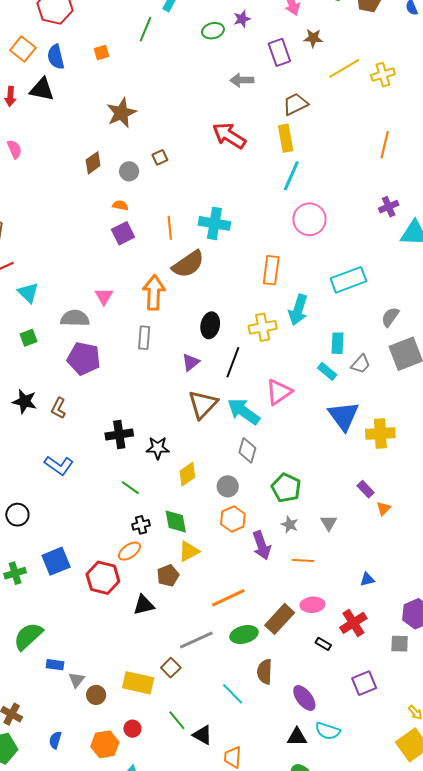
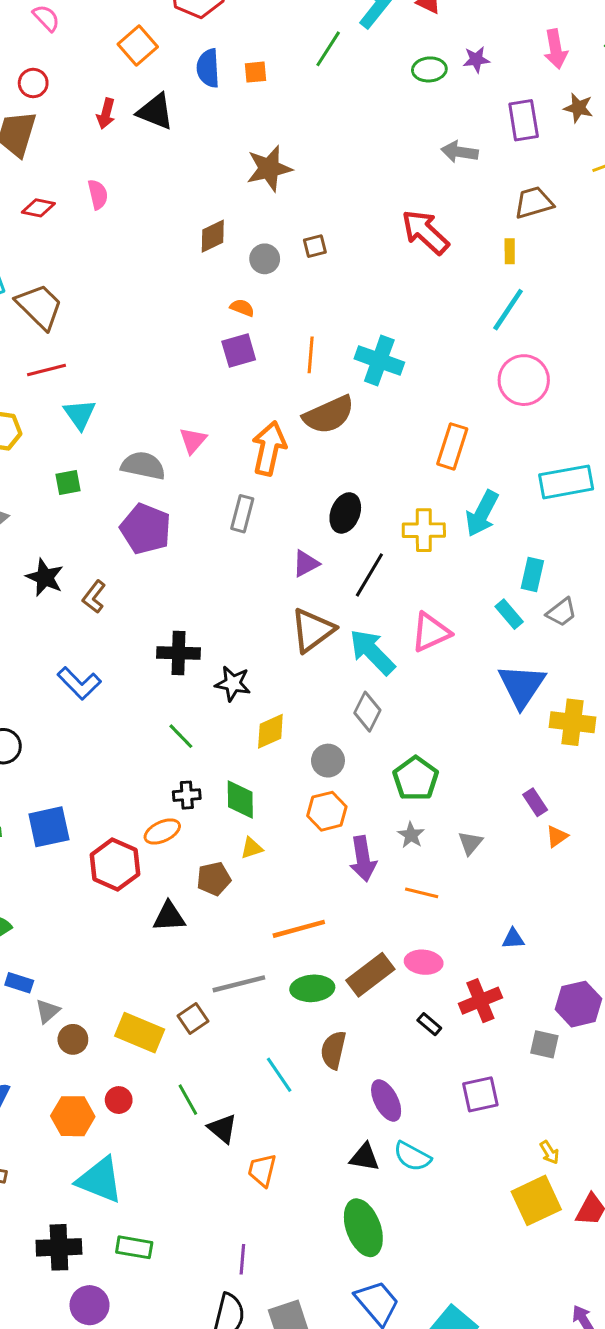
blue semicircle: (56, 57) -> (208, 68), moved
yellow rectangle: (286, 138) -> (510, 251), size x0.6
yellow triangle: (189, 551) -> (252, 848), size x0.7

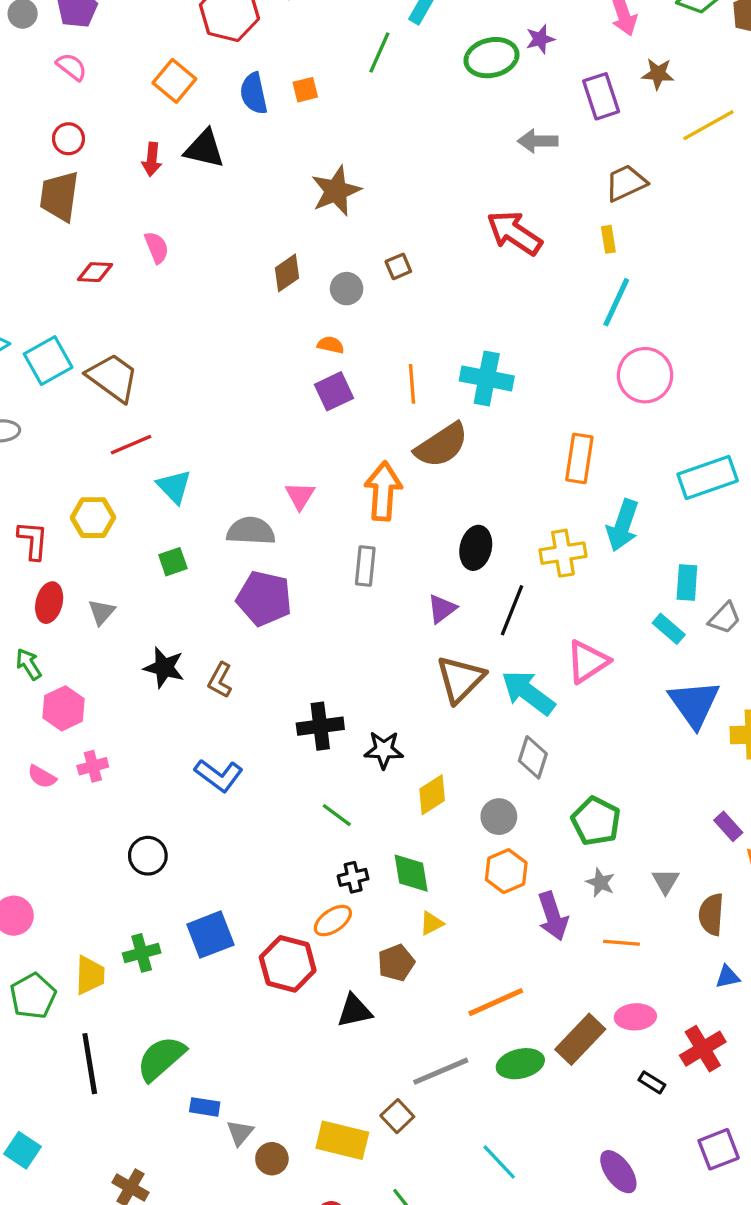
green ellipse: (429, 69) -> (492, 58), size x1.4
brown semicircle: (333, 1050) -> (711, 914), moved

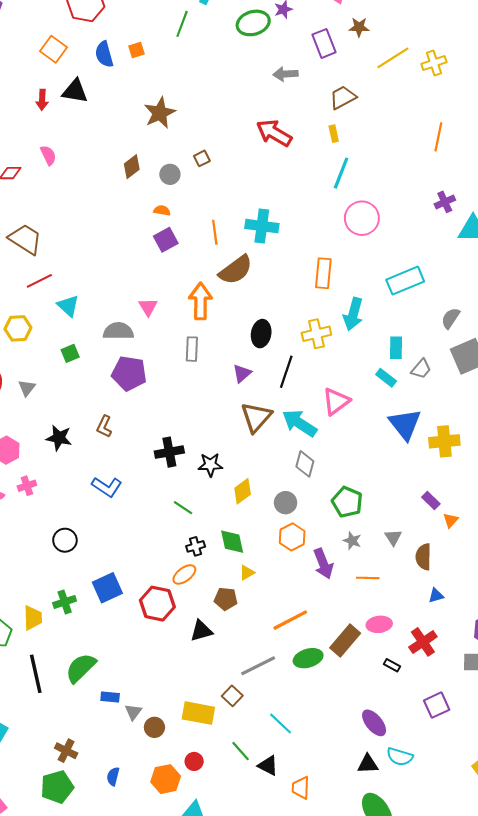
black star: (164, 668) -> (59, 438), moved
brown pentagon: (396, 963) -> (226, 599), turned 30
cyan line: (499, 1162) -> (281, 723), moved

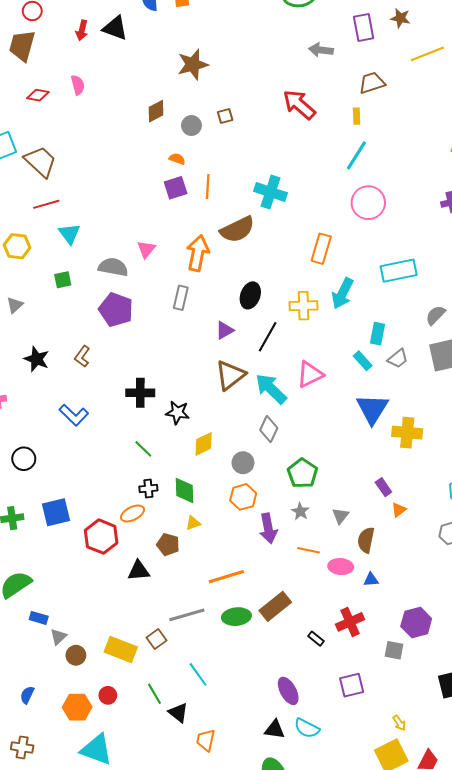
orange line: (215, 232) -> (208, 186), moved
pink ellipse: (379, 624) -> (341, 567), moved

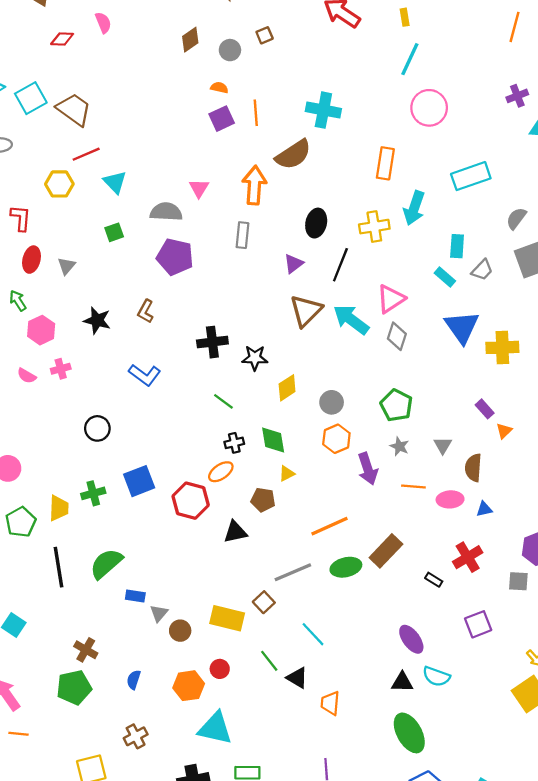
yellow hexagon: (17, 246) -> (59, 184), moved
gray diamond: (269, 429) -> (397, 336), moved
brown cross: (22, 747) -> (136, 736), turned -30

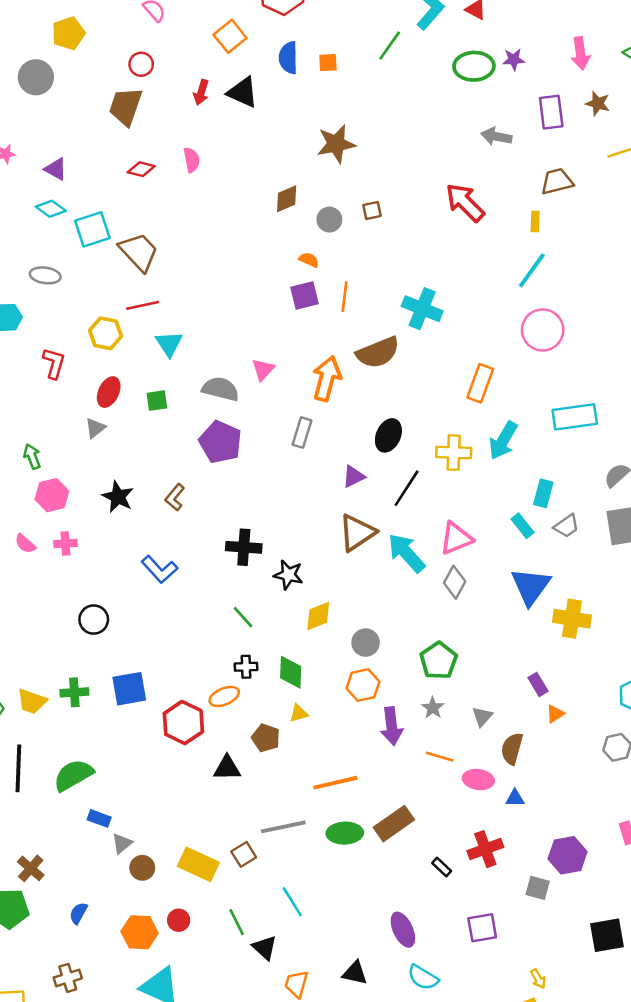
red ellipse: (32, 260) -> (109, 392), moved
yellow trapezoid: (59, 508) -> (32, 701), turned 96
black triangle: (402, 682) -> (355, 973), moved

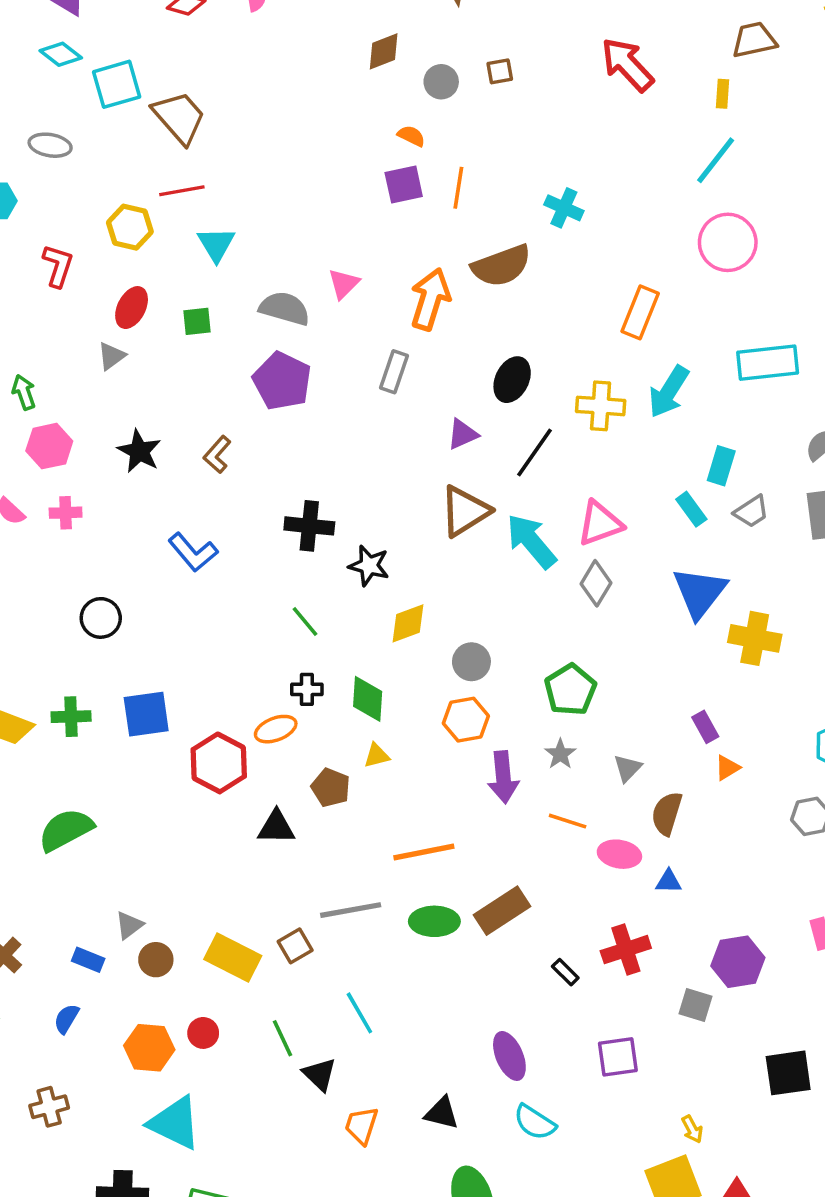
cyan cross: (422, 309) -> (564, 208), size x0.7
blue rectangle: (99, 818) -> (88, 960), moved

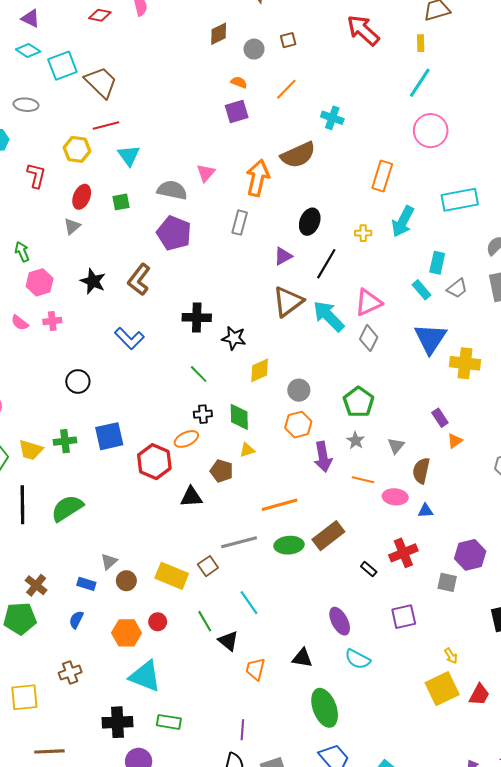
orange line: (458, 188) -> (286, 89), moved, turned 40
yellow cross: (601, 406) -> (363, 233), size x0.6
brown L-shape: (217, 455) -> (139, 280), size x1.4

